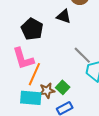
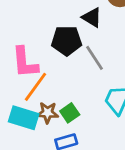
black pentagon: (32, 29) -> (67, 41), moved, turned 30
gray line: (82, 55) -> (94, 58), moved

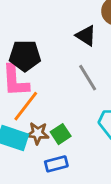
black pentagon: (67, 41) -> (25, 56), moved

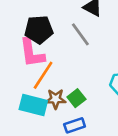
gray line: (88, 78) -> (80, 34), moved

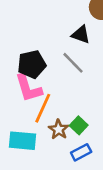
brown star: (56, 99) -> (59, 129), turned -30
cyan rectangle: (33, 105) -> (22, 141), moved

